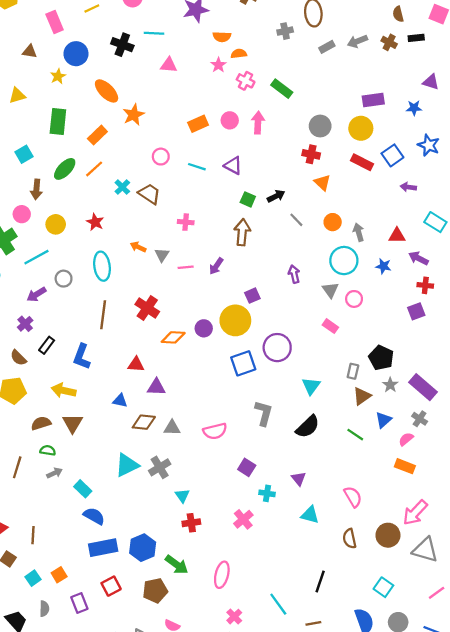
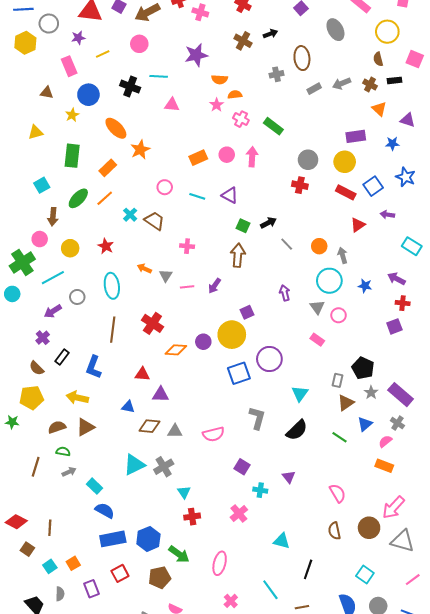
orange triangle: (322, 183) -> (379, 109), moved
red triangle: (397, 236) -> (358, 225), moved, turned -35
brown triangle: (73, 423) -> (85, 427), turned 30
cyan triangle: (310, 515) -> (282, 541), moved

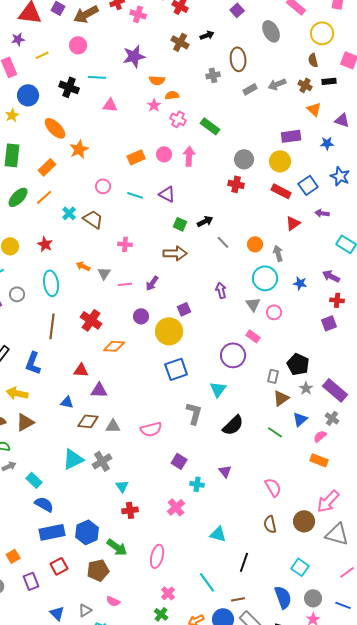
brown arrow: (238, 255) -> (175, 253), turned 85
purple circle: (203, 342) -> (141, 316), moved
purple circle: (269, 359) -> (233, 355), moved
cyan triangle: (300, 394) -> (218, 389), moved

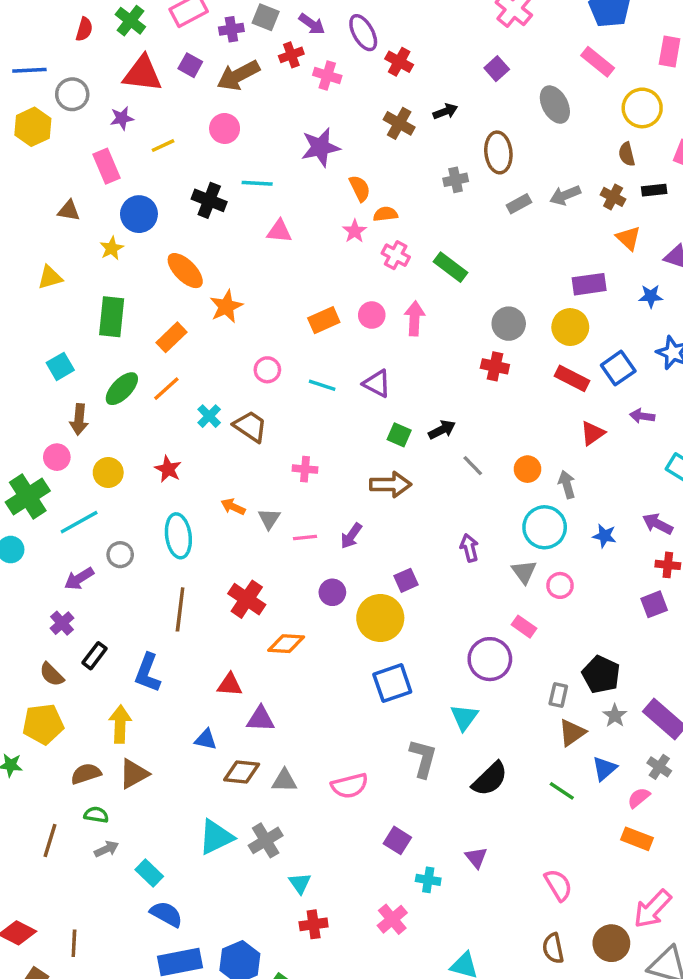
orange semicircle: (157, 80) -> (360, 188), turned -119
yellow arrow: (17, 393) -> (120, 724), turned 80

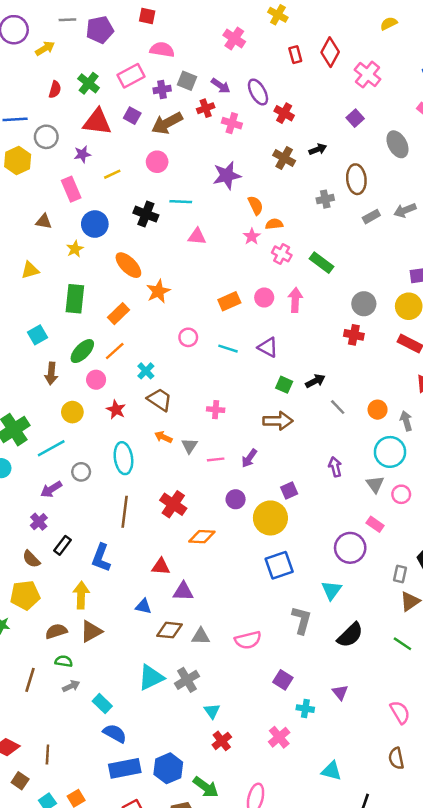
brown trapezoid: (250, 426) -> (160, 400), moved
pink circle: (57, 457) -> (96, 380), moved
red cross: (314, 924) -> (222, 741), turned -30

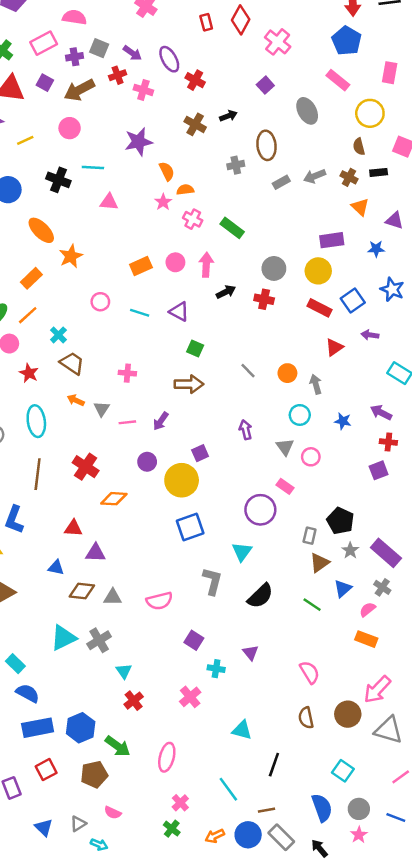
black arrow: (315, 381) -> (226, 292), moved
cyan circle: (390, 452) -> (300, 415), size x0.7

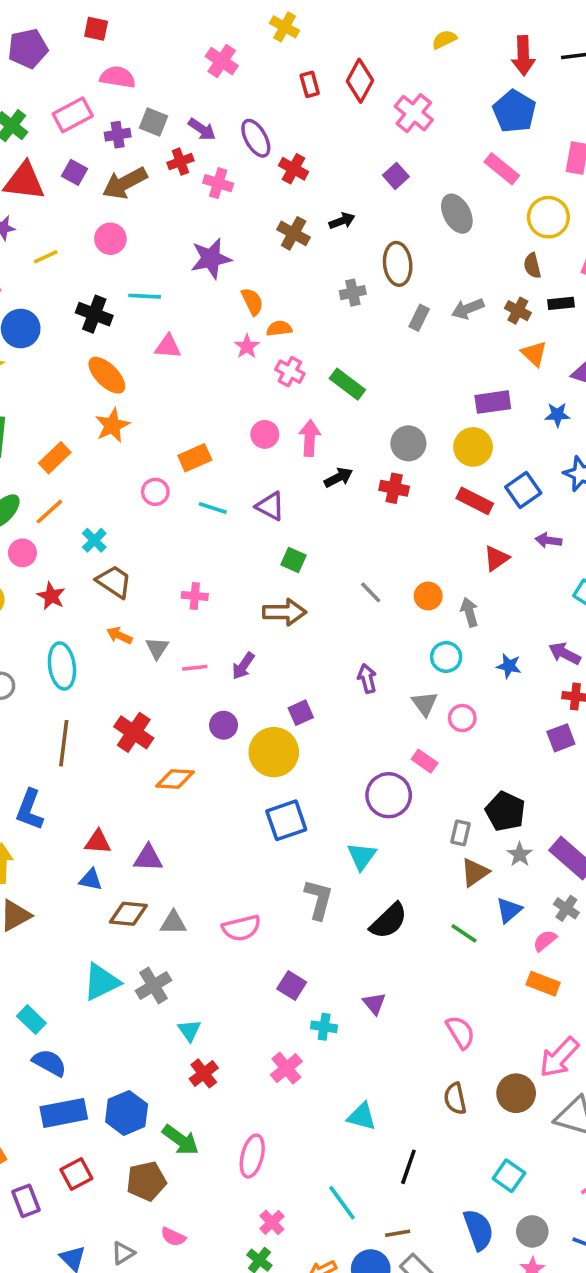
gray rectangle: (281, 182) -> (419, 318), turned -35
orange ellipse: (41, 230) -> (107, 375), moved
orange rectangle: (141, 266) -> (195, 458), moved
red triangle: (73, 528) -> (98, 842), moved

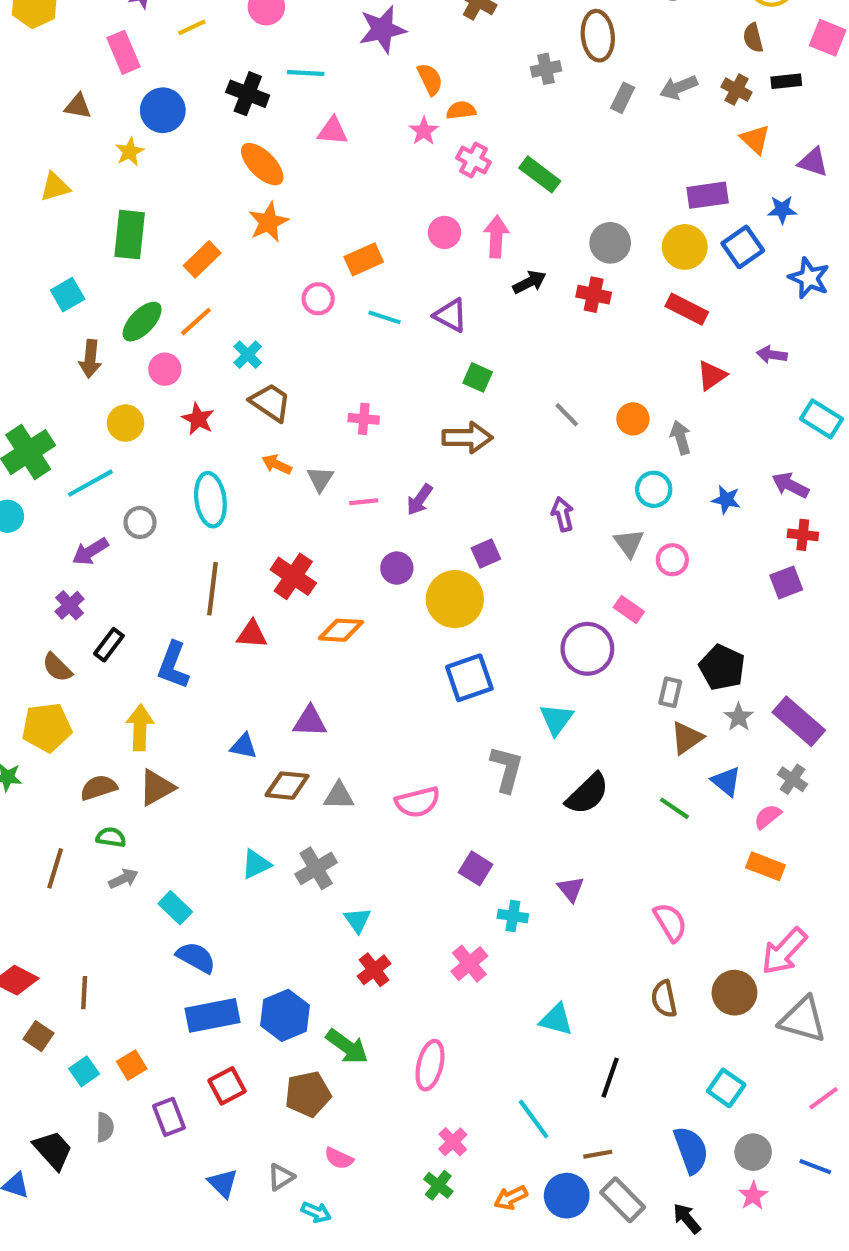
blue square: (523, 490) -> (743, 247), moved
red triangle: (98, 842) -> (252, 634), moved
blue triangle: (509, 910) -> (726, 781), turned -40
cyan triangle: (101, 982) -> (256, 864), size x0.7

